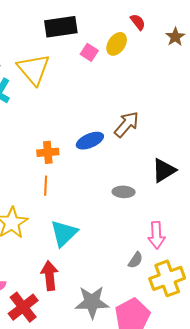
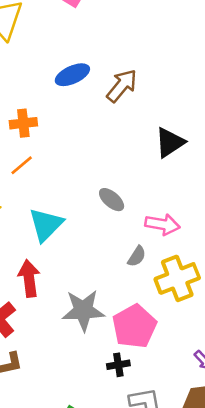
blue ellipse: (90, 141) -> (72, 75), moved
orange line: (46, 186) -> (22, 165), turned 48
gray ellipse: (124, 192) -> (112, 200), moved, turned 40
pink arrow: (156, 235) -> (162, 224), turned -76

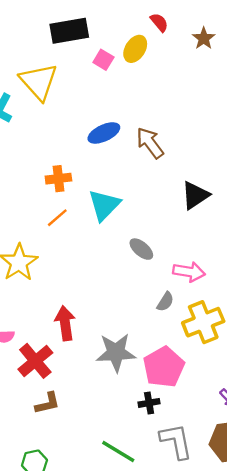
brown arrow: (122, 86) -> (150, 143), turned -76
cyan triangle: (46, 225) -> (104, 205), moved

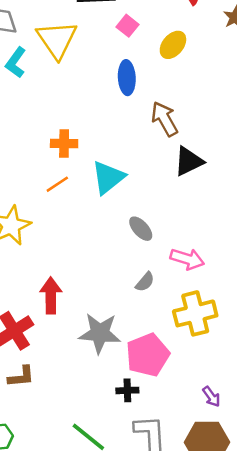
yellow ellipse: (135, 49) -> (173, 45), moved
blue ellipse: (104, 133) -> (127, 78), moved, turned -76
black triangle: (195, 195) -> (189, 161), moved
gray semicircle: (165, 302) -> (145, 282), moved

